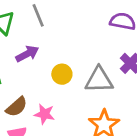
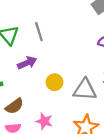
pink star: (44, 114) -> (44, 121), moved

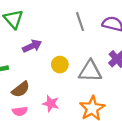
gray line: (39, 32) -> (80, 22), moved

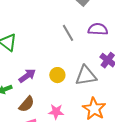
purple arrow: (32, 46) -> (27, 76), moved

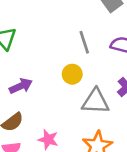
yellow circle: (57, 75) -> (72, 74), moved

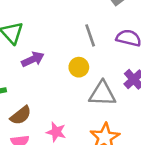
purple arrow: (21, 86) -> (33, 59), moved

